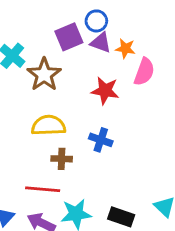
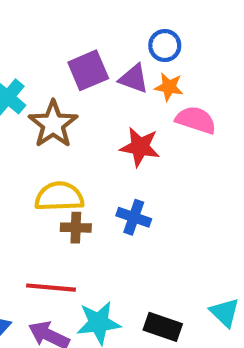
blue circle: (96, 21) -> (165, 46), moved
pink semicircle: (144, 72) -> (196, 120), turned -92
brown cross: (62, 159) -> (76, 228), moved

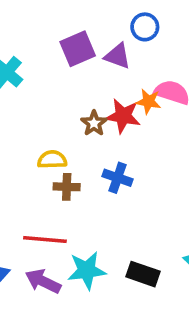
orange star: (169, 87) -> (148, 101), moved
brown star: (53, 124) -> (94, 123), moved, size x0.6
yellow semicircle: (59, 197) -> (52, 160), size x0.7

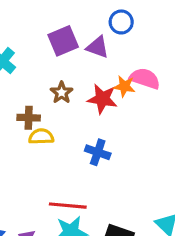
brown star: (94, 123) -> (62, 93), moved
brown cross: (67, 187) -> (29, 118), moved
red line: (45, 240) -> (68, 206), moved

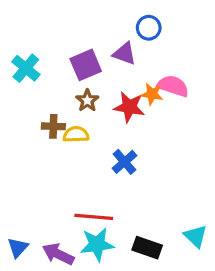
purple square: (63, 41) -> (86, 65), moved
yellow semicircle: (41, 137) -> (76, 134), moved
blue cross: (98, 152) -> (124, 162), turned 30

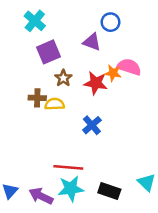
purple square: (86, 65) -> (48, 52), moved
cyan cross: (26, 68) -> (35, 21), moved

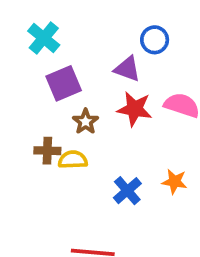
orange star: (113, 73) -> (175, 182), moved
red star: (96, 83) -> (135, 109), moved

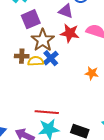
brown star: (86, 122) -> (43, 40), size x1.6
blue cross: (127, 191) -> (51, 58), moved

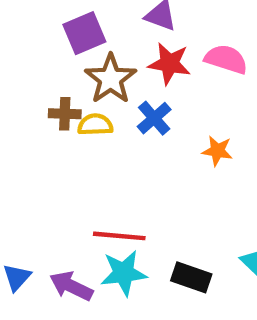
blue cross: (51, 58) -> (154, 118), moved

